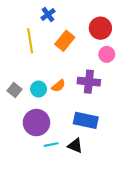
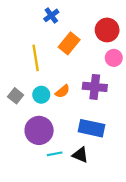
yellow line: (30, 41) -> (36, 58), moved

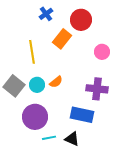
red circle: (107, 30) -> (81, 20), moved
purple cross: (95, 87) -> (97, 89), moved
gray square: (16, 96) -> (14, 86), size x1.5

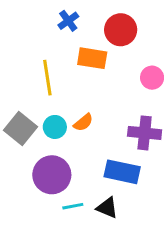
orange rectangle: (62, 39) -> (92, 58), turned 60

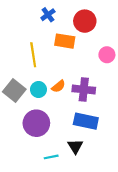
purple cross: (145, 133) -> (84, 89), moved
cyan line: (73, 206) -> (51, 157), moved
black triangle: (107, 208) -> (75, 146), turned 35

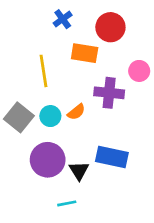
purple cross: (84, 89) -> (109, 93), moved
black triangle: (75, 146) -> (79, 171), moved

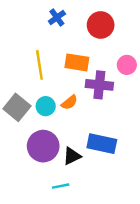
orange rectangle: (85, 53) -> (77, 62), moved
black triangle: (79, 171) -> (72, 156), turned 36

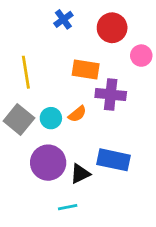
yellow line: (39, 65) -> (26, 72), moved
pink circle: (127, 65) -> (141, 56), moved

